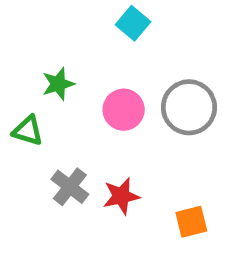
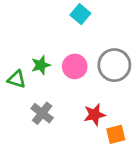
green star: (58, 84) -> (41, 65), moved
red star: (121, 196) -> (95, 115), moved

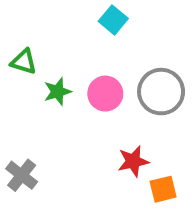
green triangle: (17, 79) -> (24, 62), moved
gray cross: (42, 113) -> (22, 175), moved

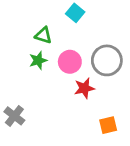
green triangle: (24, 62) -> (43, 35), moved
red star: (133, 161) -> (84, 88), moved

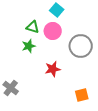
pink circle: (70, 62) -> (53, 31), moved
red star: (84, 88) -> (53, 69), moved

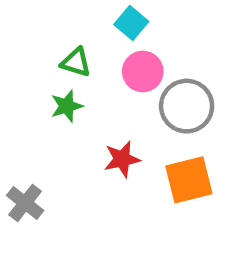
pink circle: (53, 31) -> (143, 71), moved
orange square: (82, 95) -> (189, 180), moved, size x1.5

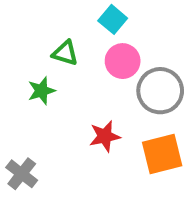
green star: (67, 106) -> (41, 91), moved

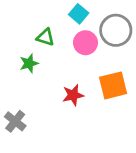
gray circle: (160, 91) -> (116, 30), moved
orange square: (162, 154) -> (113, 85), moved

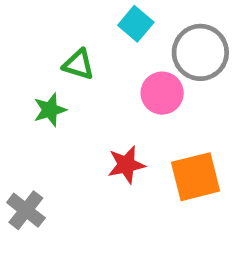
pink circle: (85, 43) -> (162, 93), moved
orange square: (113, 85) -> (196, 177), moved

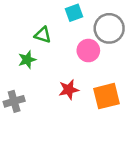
cyan square: (136, 24) -> (74, 13), turned 30
gray cross: (26, 210) -> (14, 101), moved, turned 36

